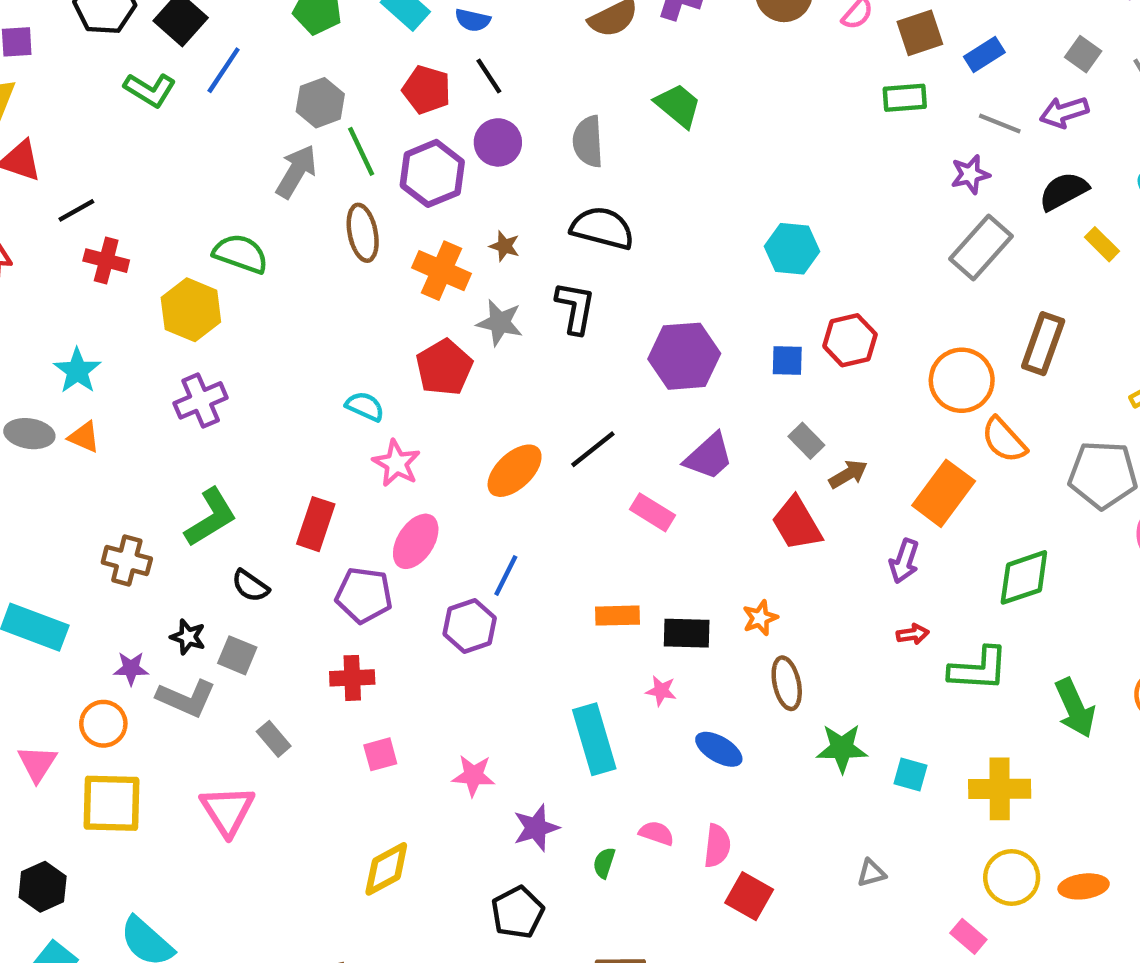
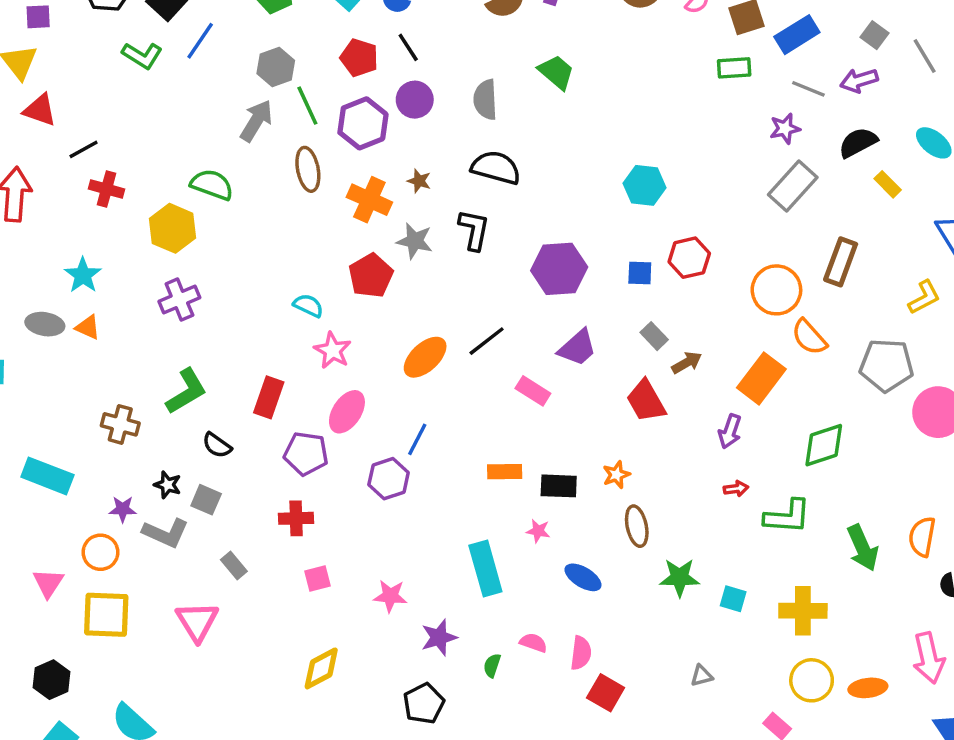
blue rectangle: (984, 54) -> (797, 35), size x1.4

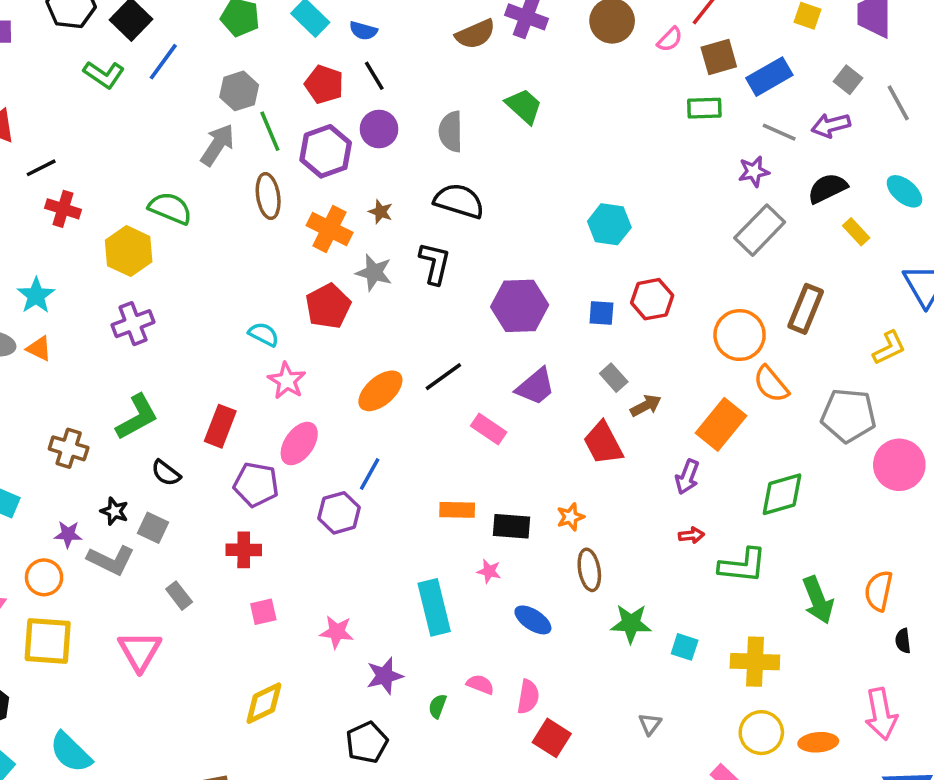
gray triangle: (702, 676) -> (650, 724), turned -40

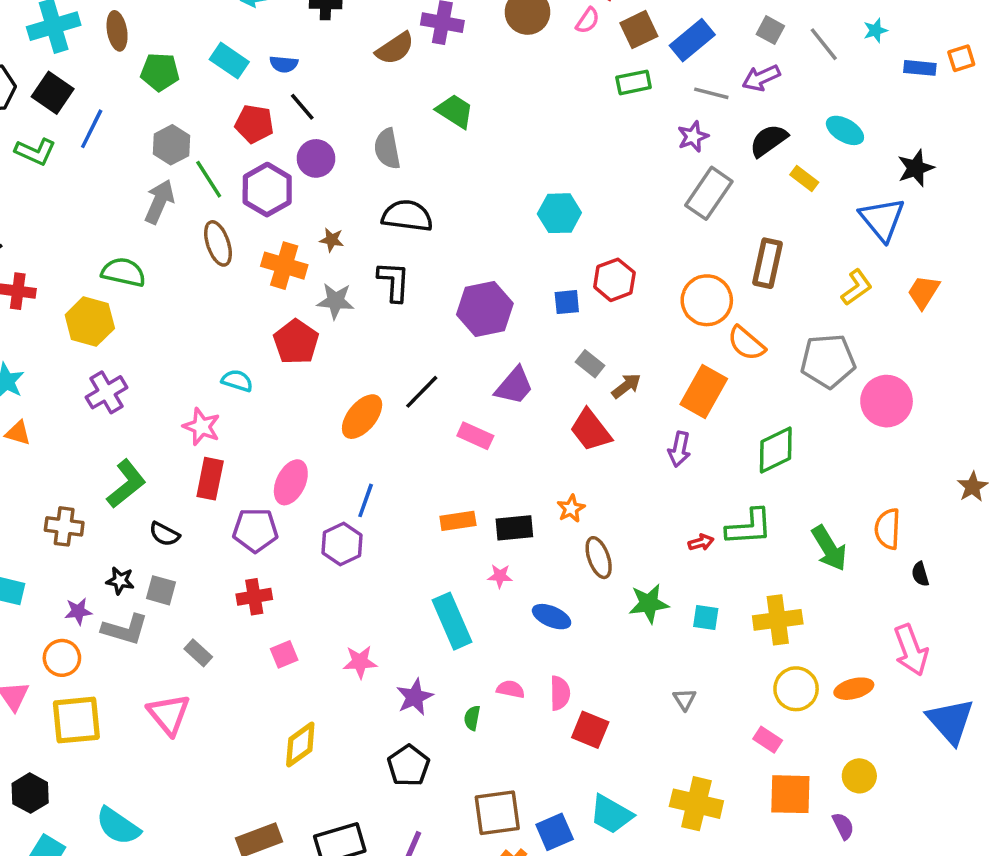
pink star: (287, 381) -> (202, 427), moved
red arrow: (691, 535) -> (701, 542), moved

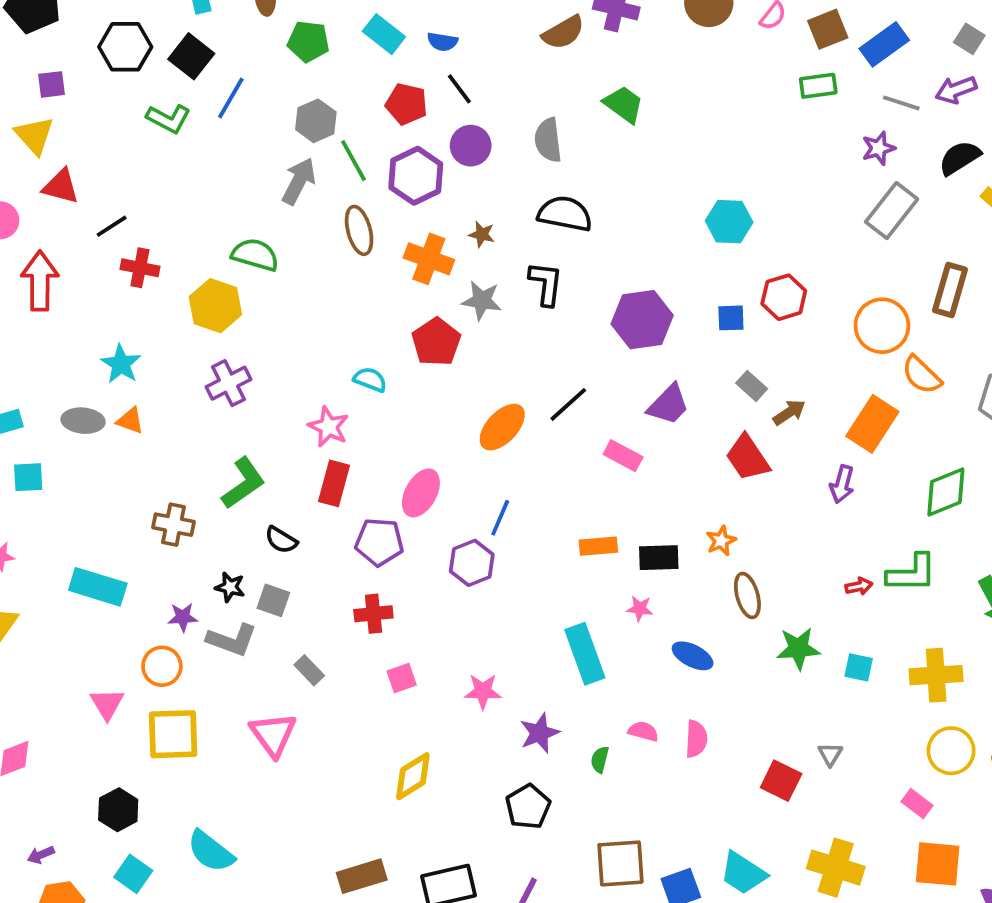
red square: (590, 730) -> (781, 781), moved

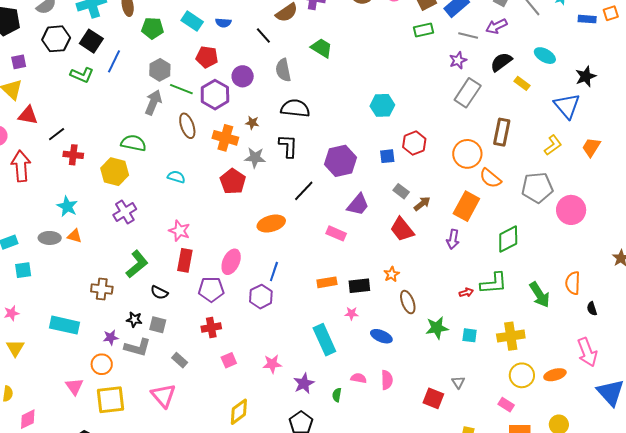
black line: (459, 89) -> (263, 36), moved
green line: (354, 161) -> (181, 89), turned -35
cyan semicircle: (370, 380) -> (176, 177), moved
black line: (568, 404) -> (304, 191), moved
orange ellipse: (502, 427) -> (271, 224), turned 36

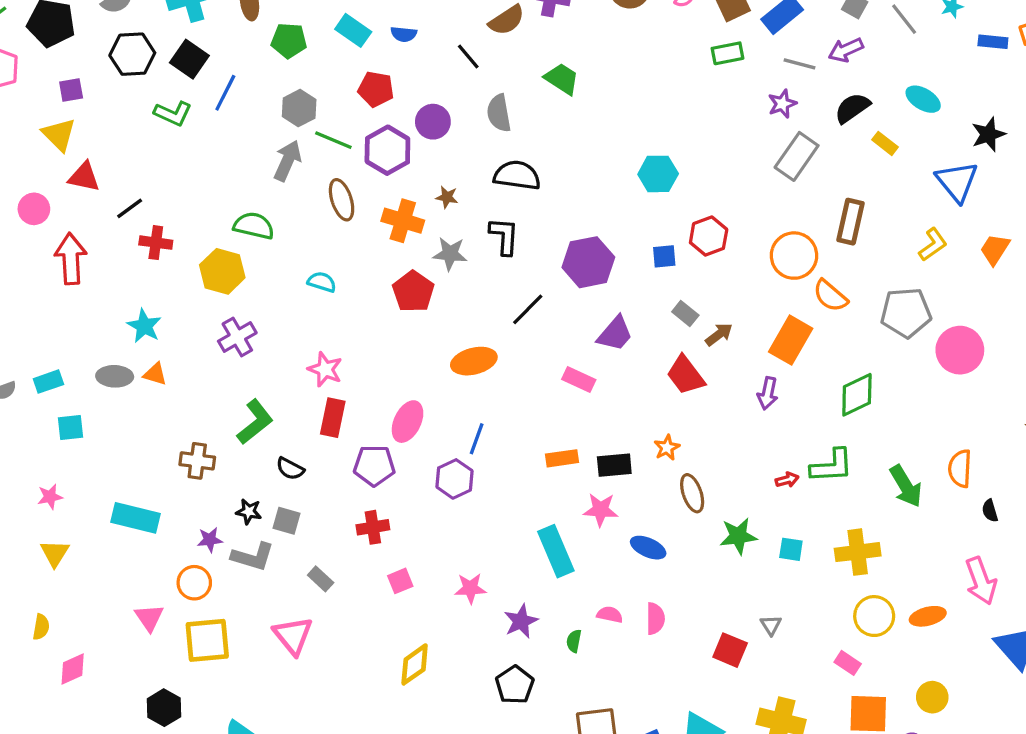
pink star: (352, 313) -> (601, 510), size x1.5

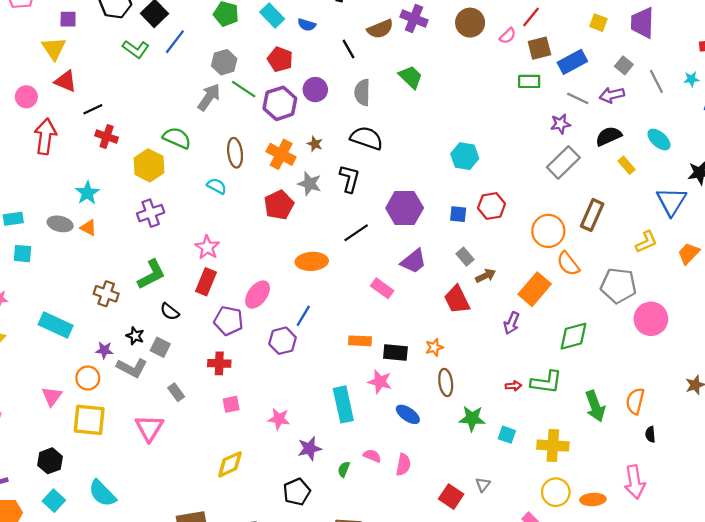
brown ellipse: (342, 200) -> (235, 153), moved

